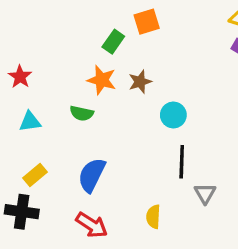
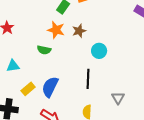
cyan triangle: (30, 122) -> (13, 66), moved
black line: (182, 162) -> (88, 79), moved
yellow rectangle: (35, 175) -> (28, 89), moved

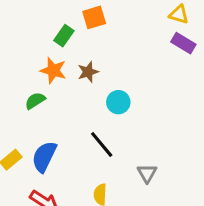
green semicircle: (44, 50) -> (35, 101), turned 136
black line: (88, 79) -> (102, 145), turned -42

